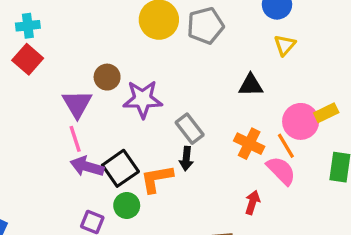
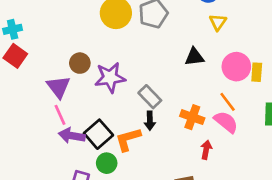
yellow rectangle: (326, 113) -> (257, 72), turned -54
pink circle: (301, 121) -> (236, 67), moved
orange cross: (249, 144) -> (192, 117), moved

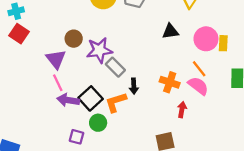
gray rectangle: (150, 97) -> (115, 67), moved

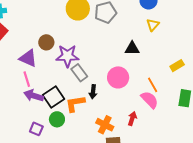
pink circle: (206, 39) -> (118, 77), moved
yellow rectangle: (223, 43) -> (177, 66), turned 48
purple triangle: (56, 59) -> (28, 58), turned -36
orange cross: (170, 82) -> (105, 125), moved

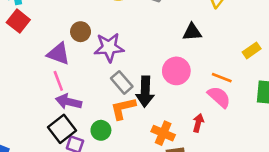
gray rectangle: (79, 73) -> (122, 82), moved
orange line: (153, 85) -> (222, 78), turned -35
black arrow: (93, 92) -> (145, 92), size x1.6
black square: (54, 97) -> (62, 129), moved

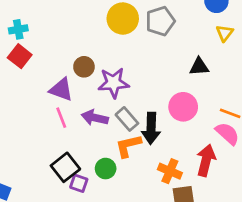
purple arrow: (69, 102) -> (95, 118), moved
red arrow: (198, 123) -> (206, 160), size x1.6

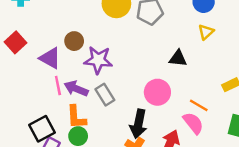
red square: (20, 56) -> (16, 42), moved
pink line: (61, 118) -> (58, 86), moved
black arrow: (151, 128) -> (138, 124), moved
orange L-shape: (128, 146) -> (76, 117), moved, turned -90

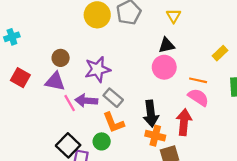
yellow triangle: (206, 32) -> (174, 16), moved
brown circle: (74, 41) -> (61, 58), moved
pink circle: (157, 92) -> (164, 67), moved
orange L-shape: (76, 117) -> (114, 123), moved

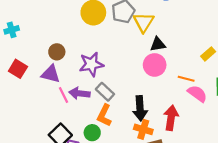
yellow triangle: (174, 16) -> (144, 22), moved, size x1.5
pink semicircle: (198, 97) -> (197, 94), moved
orange L-shape: (114, 123) -> (104, 115), turned 45

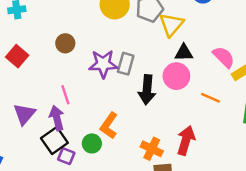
purple triangle: (51, 74) -> (24, 114), moved, turned 48
gray rectangle: (105, 92) -> (126, 64), moved, turned 54
purple arrow: (79, 93) -> (57, 118), moved, turned 60
pink semicircle: (197, 94) -> (224, 57), moved
black arrow: (140, 108) -> (147, 90), moved

